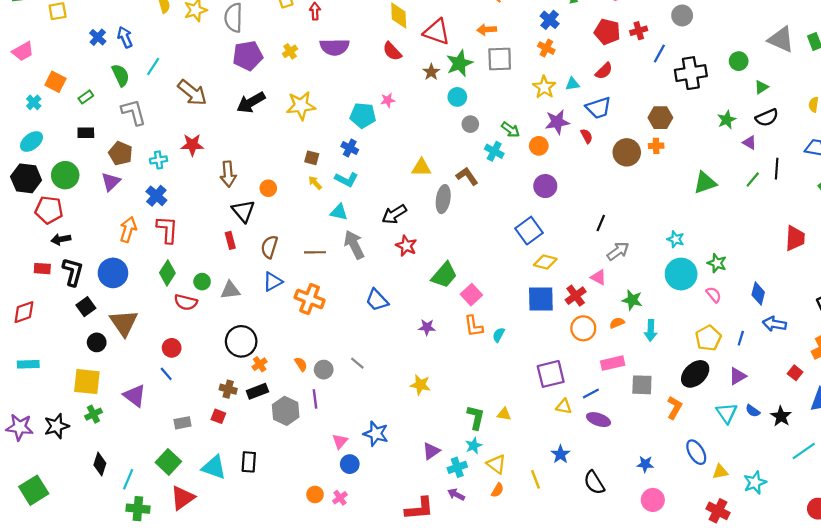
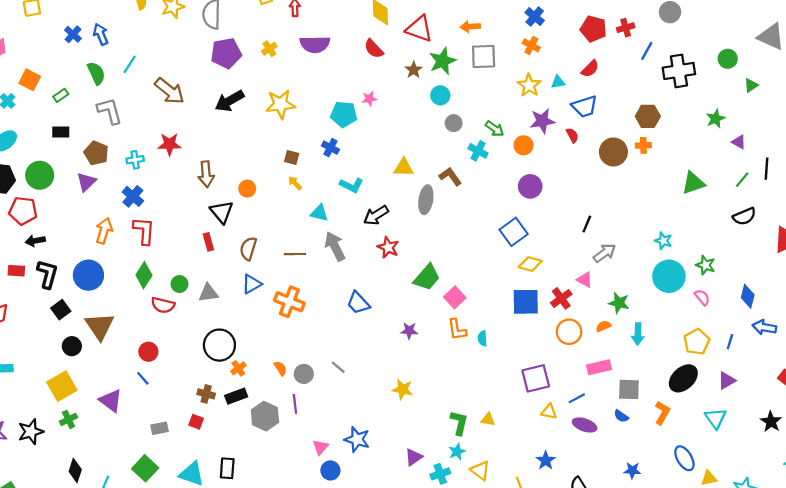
black semicircle: (767, 118) -> (744, 216), moved
cyan L-shape: (347, 180) -> (352, 185), moved
cyan semicircle: (499, 335) -> (482, 338), turned -32
yellow square: (87, 382) -> (62, 386), turned -36
blue semicircle: (753, 411) -> (621, 416), moved

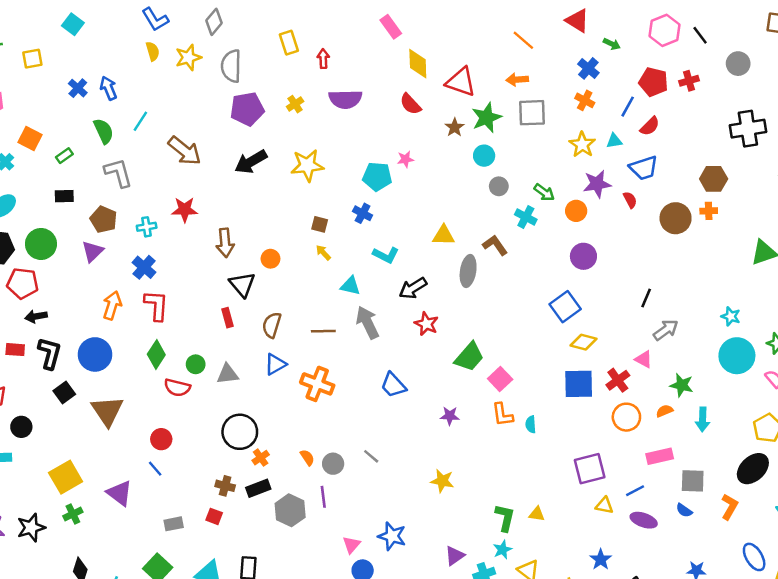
blue line: (647, 51) -> (628, 107), moved
black circle: (72, 346) -> (21, 427), moved

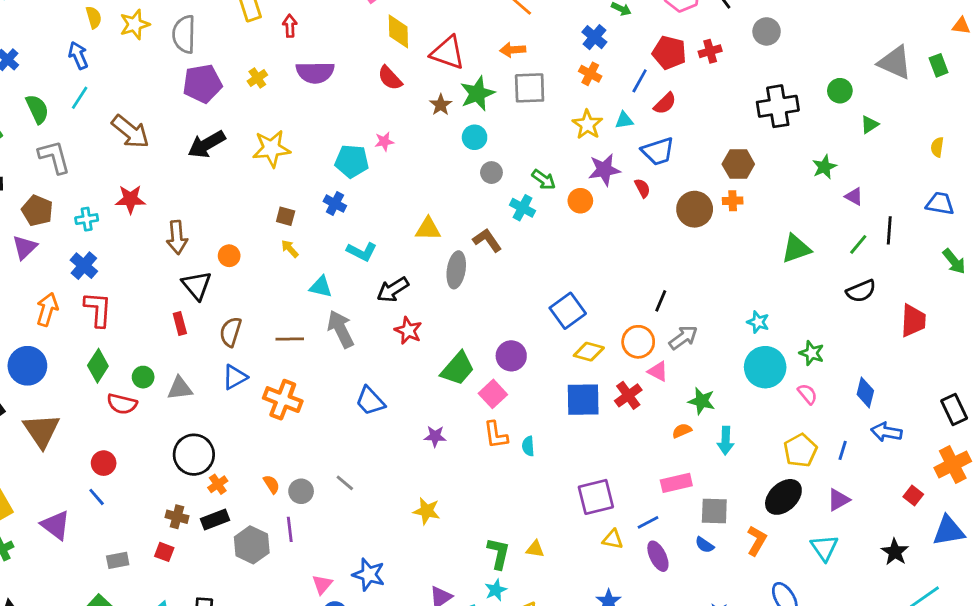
blue arrow: (108, 88) -> (78, 55), moved
purple circle: (583, 256) -> (511, 356), moved
orange circle: (626, 417) -> (638, 342), moved
purple ellipse: (644, 520) -> (658, 556), turned 45

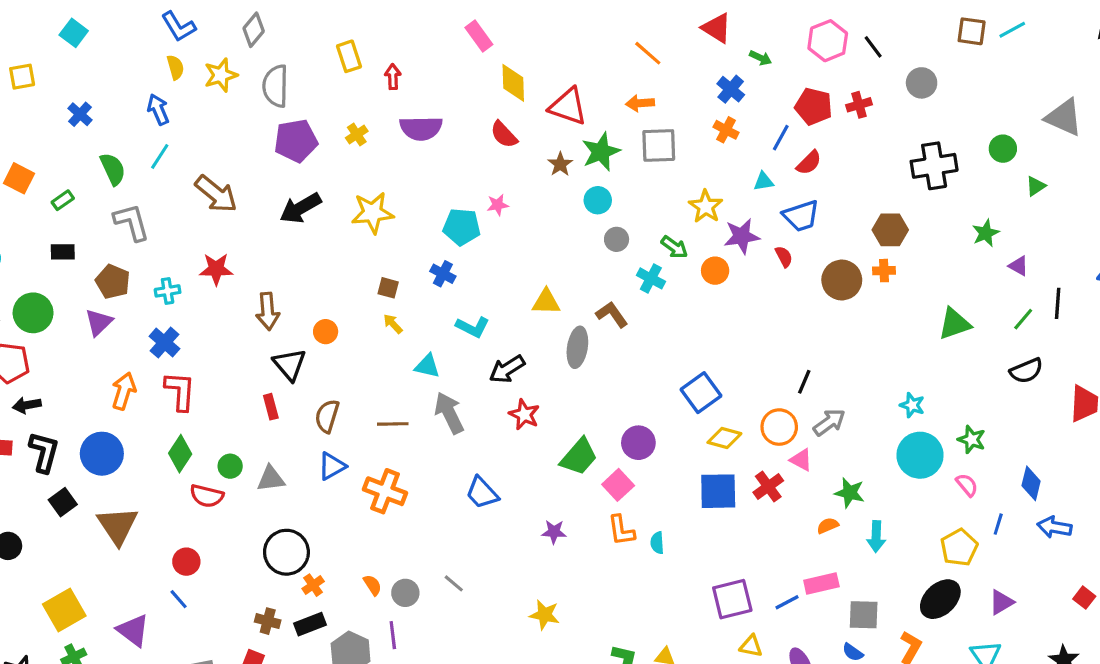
yellow star: (587, 125) -> (706, 206), moved
blue line: (843, 450) -> (998, 524), moved
blue line: (648, 522) -> (787, 602), moved

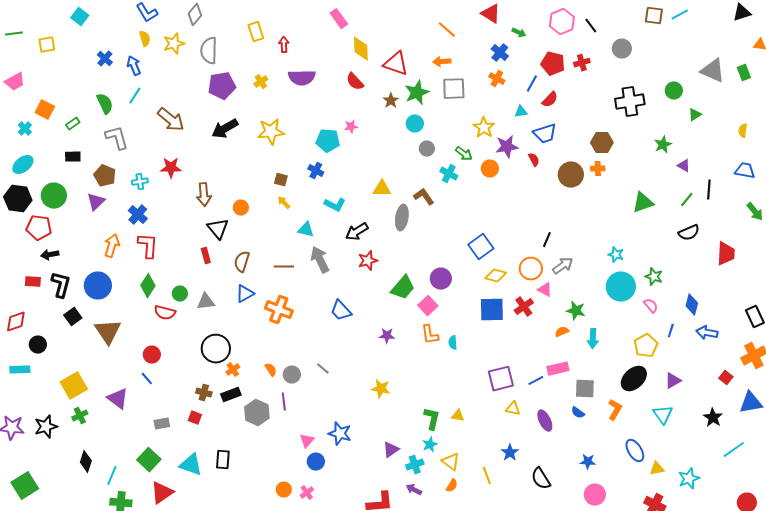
blue cross: (80, 114) -> (105, 59), moved
red star: (524, 415) -> (368, 261), turned 30

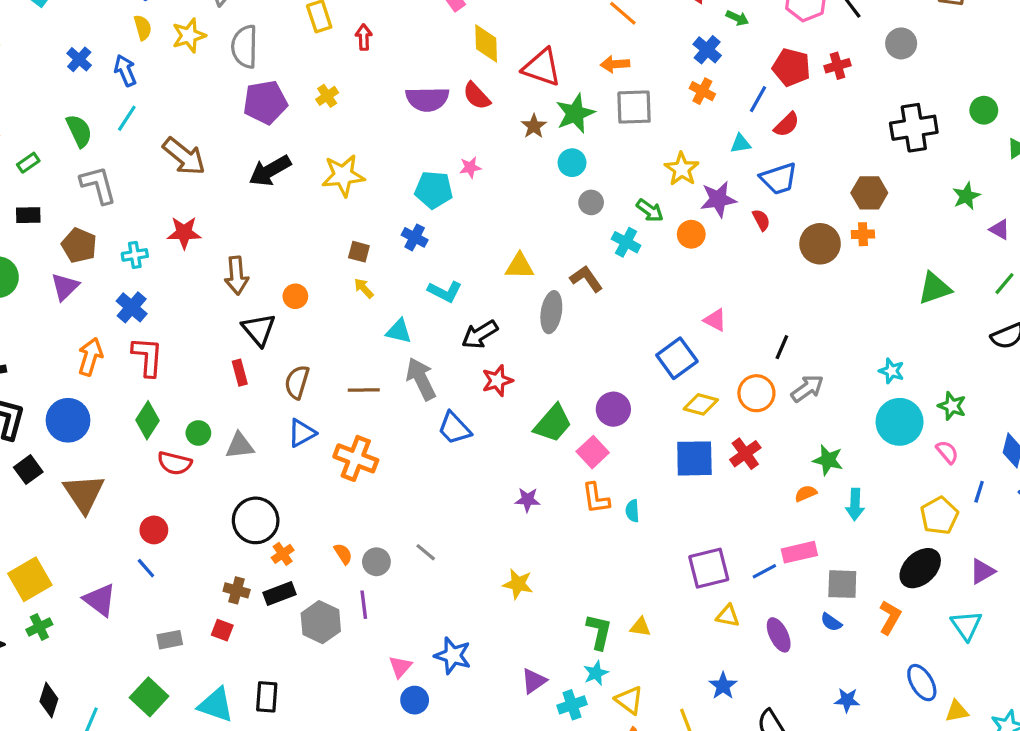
purple semicircle: (302, 78) -> (427, 99), moved
pink triangle: (545, 290) -> (715, 320), moved
blue trapezoid: (341, 311) -> (454, 428), moved

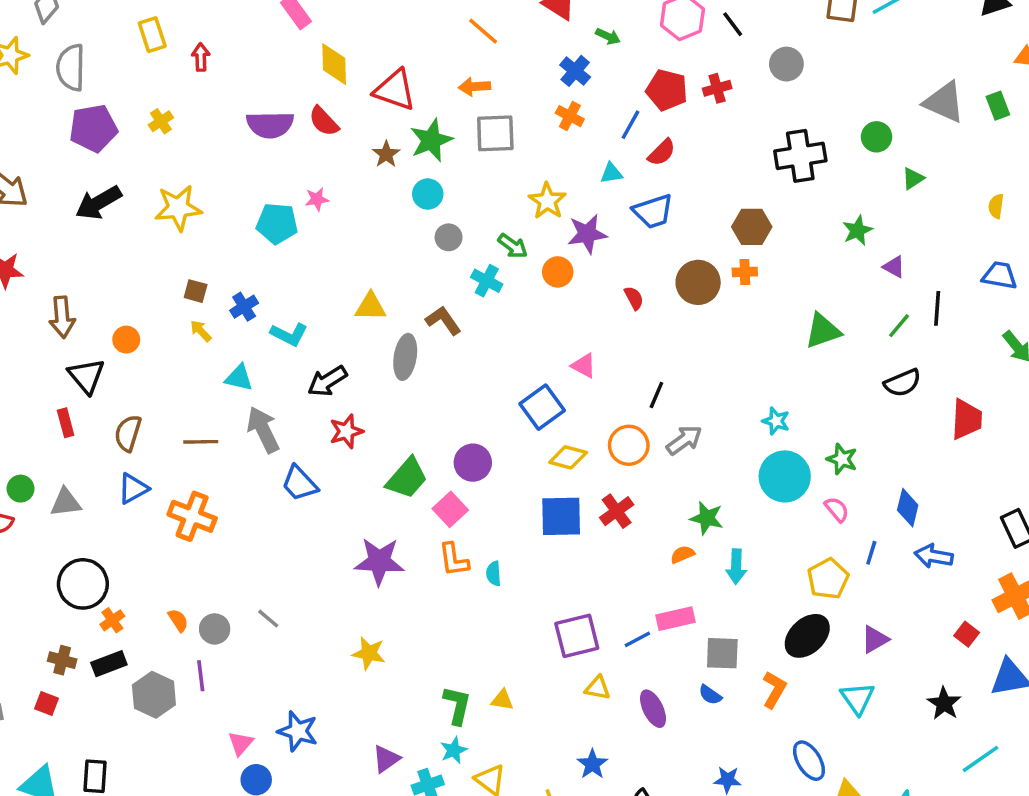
red semicircle: (761, 220) -> (634, 298), moved
blue cross: (415, 237) -> (244, 307), moved, turned 30
purple star: (527, 500) -> (379, 561), size x1.8

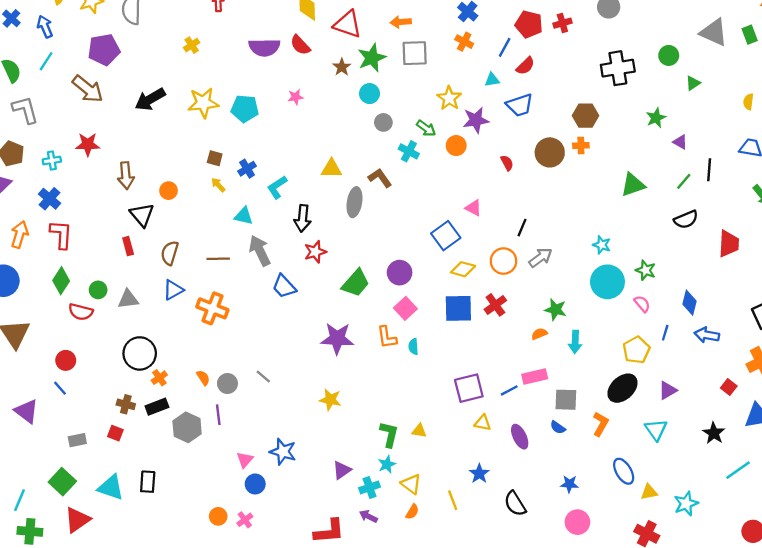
purple pentagon: (93, 128) -> (104, 50), moved
cyan pentagon: (277, 223) -> (245, 109), moved
cyan L-shape: (289, 334) -> (277, 187), turned 120
black arrow: (327, 381) -> (303, 218), turned -52
pink square: (450, 509) -> (405, 308), moved

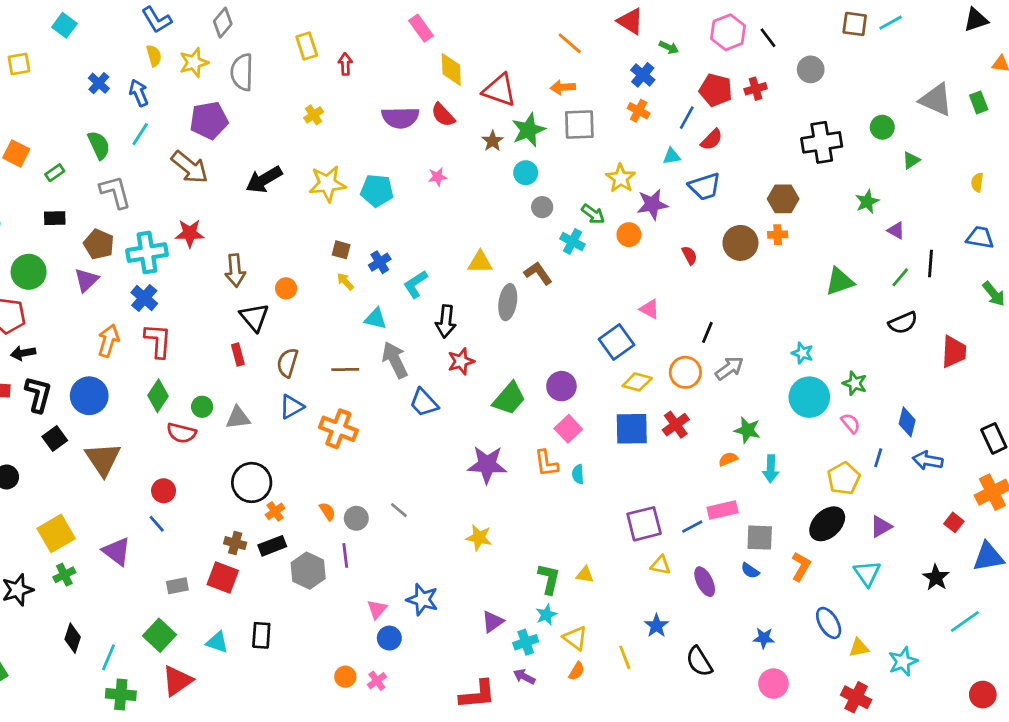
cyan cross: (52, 161) -> (147, 253), size x1.8
red square: (115, 433) -> (223, 577), size x1.6
cyan triangle: (111, 487) -> (217, 642), size x0.7

